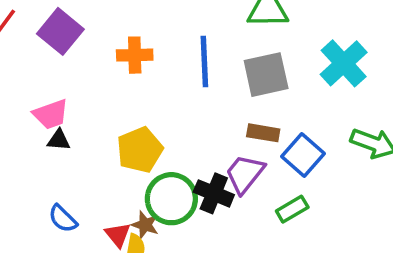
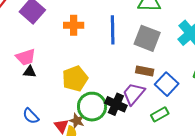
gray square: (266, 75) -> (147, 38), turned 32

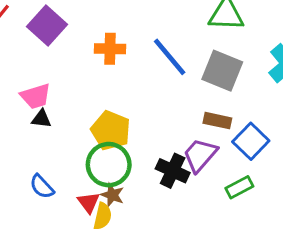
blue line: (113, 30) -> (170, 57), turned -40
yellow pentagon: (75, 79) -> (111, 130), turned -30
green circle: (92, 107) -> (109, 165), moved

